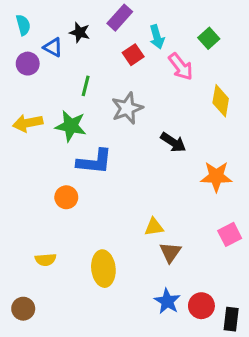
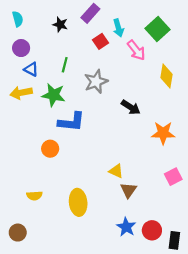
green square: (209, 38) -> (158, 29), size x1.5
blue triangle: (53, 47) -> (31, 69), moved
yellow triangle: (154, 227) -> (116, 171), turned 32

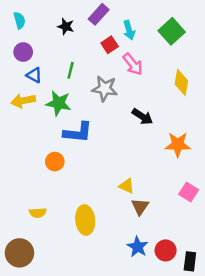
pink arrow: (136, 50) -> (133, 64), moved
gray star: (96, 82) -> (105, 89), turned 30
pink square: (173, 177) -> (189, 192), turned -30
brown circle: (18, 233) -> (19, 253), size x1.5

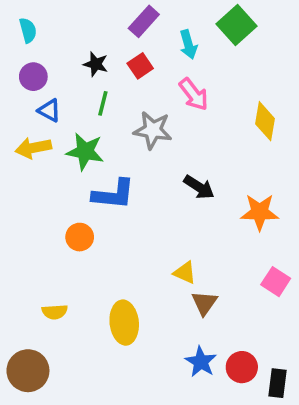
black star: (66, 26) -> (96, 64), moved
green square: (172, 31) -> (236, 25), moved
red square: (110, 45) -> (140, 66), moved
black arrow: (142, 117) -> (199, 187), moved

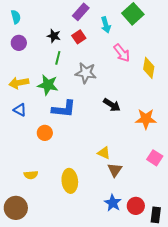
pink arrow: (194, 94) -> (122, 53), moved
blue triangle: (49, 110) -> (20, 110), moved

